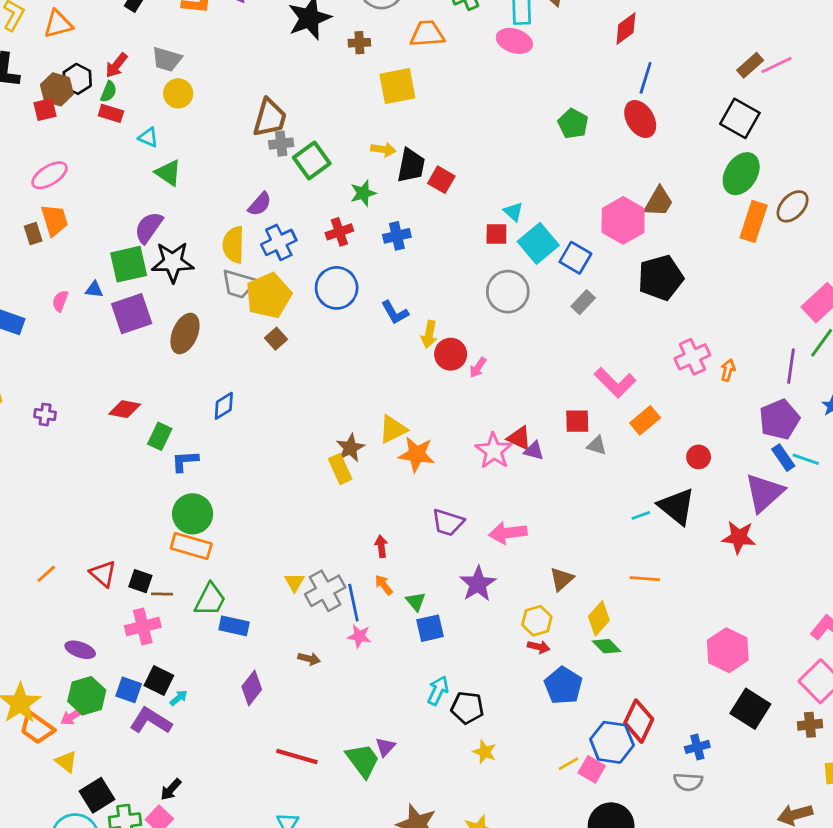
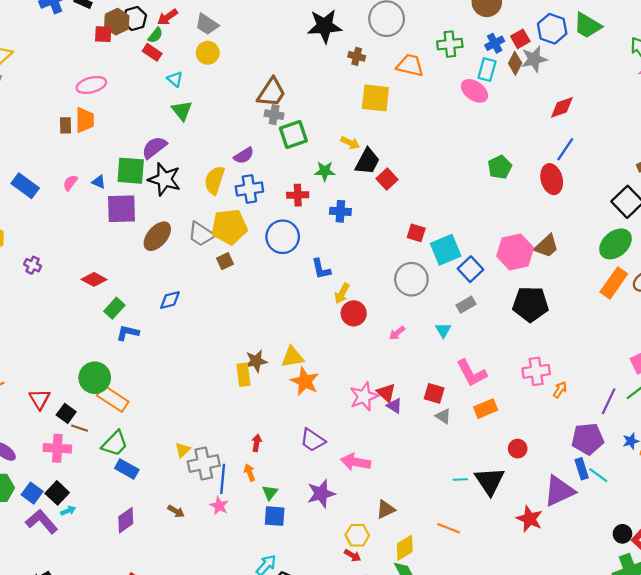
cyan triangle: (513, 212) -> (443, 330), moved
gray trapezoid: (239, 284) -> (201, 234), moved
pink arrow: (478, 367) -> (397, 333), moved
green circle: (193, 514) -> (95, 378), moved

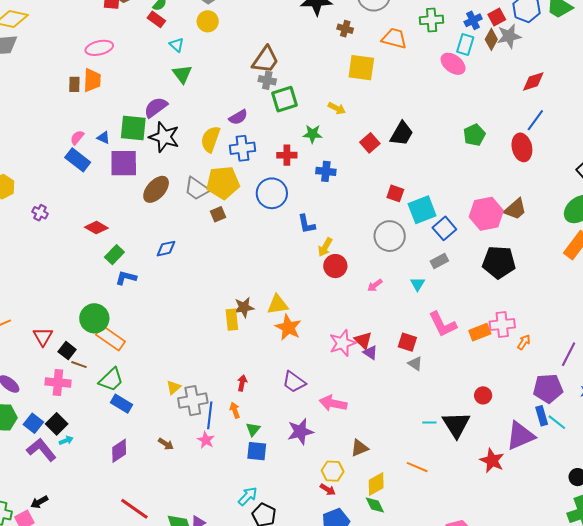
black trapezoid: (367, 161) -> (402, 134), moved
blue rectangle: (25, 186) -> (78, 160), moved
orange rectangle: (486, 409) -> (480, 332), moved

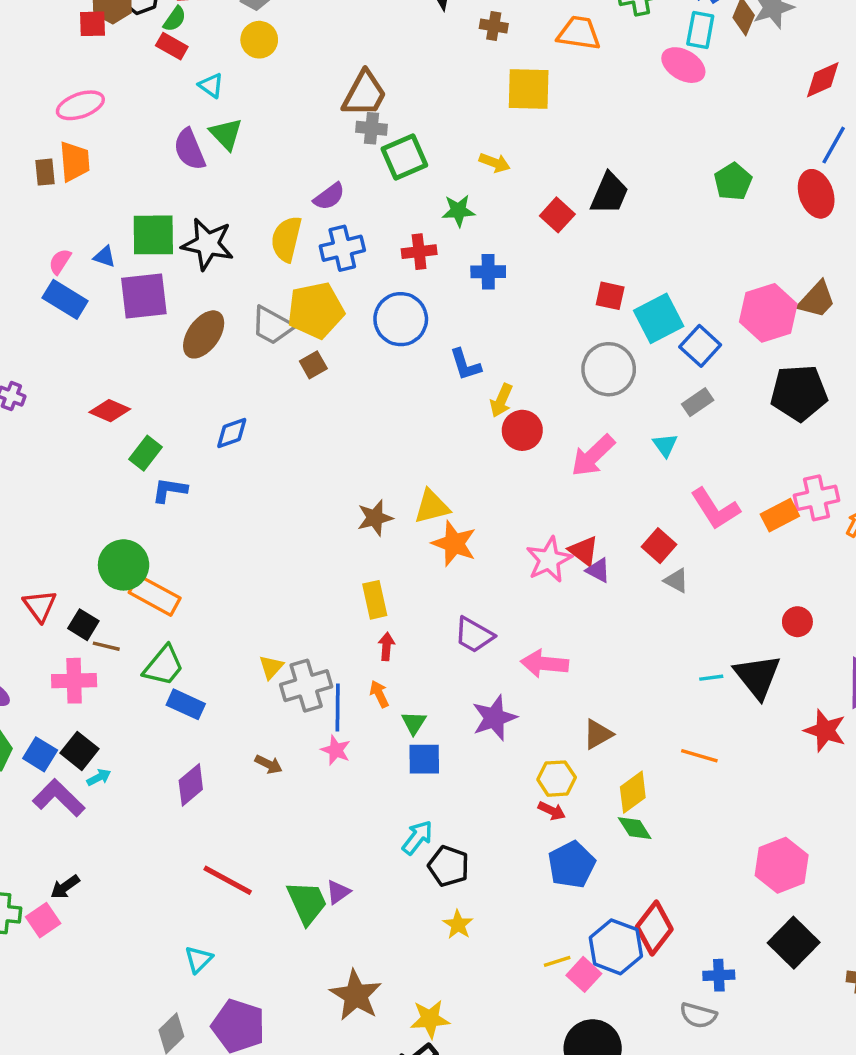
purple semicircle: (156, 107) -> (190, 149), moved, turned -70
pink arrow: (375, 285) -> (593, 456), size x1.8
yellow rectangle: (232, 320) -> (375, 600), moved
red square: (407, 342) -> (659, 546), turned 30

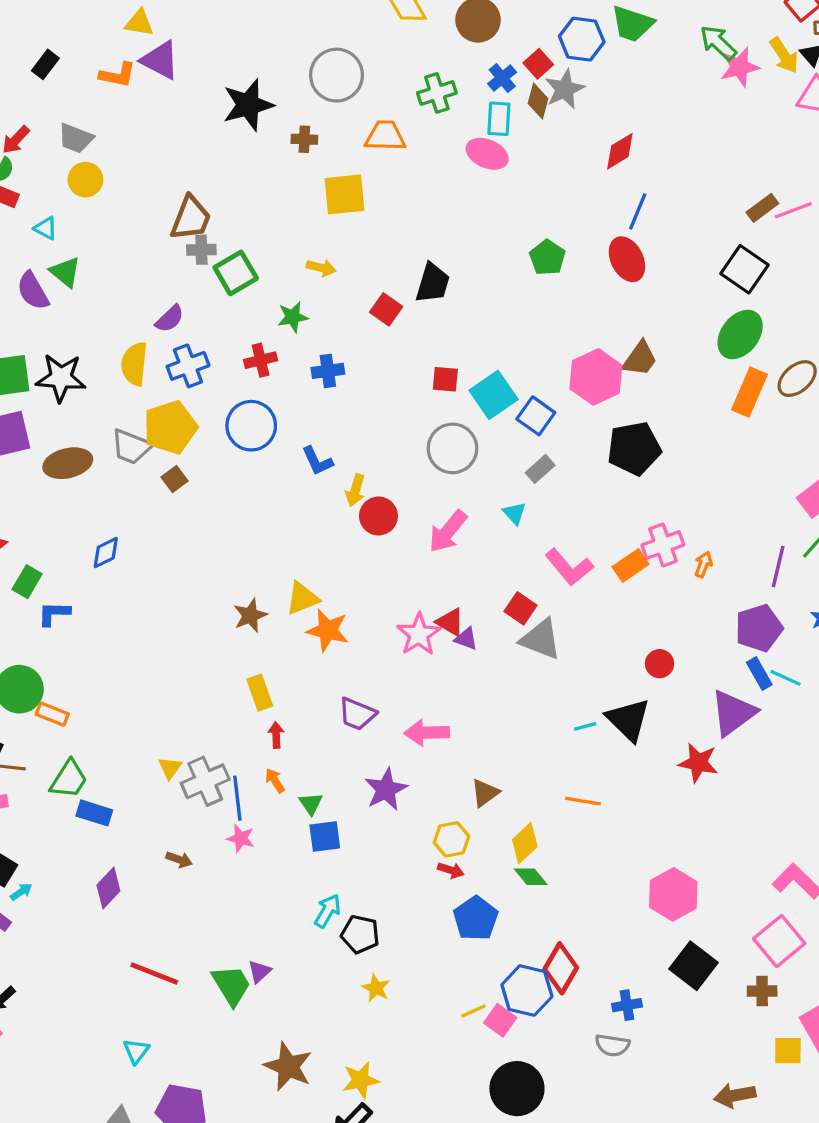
brown ellipse: (204, 334) -> (68, 463), turned 48
gray triangle: (676, 581) -> (541, 639), size x1.8
orange rectangle: (155, 595) -> (52, 714), size x0.7

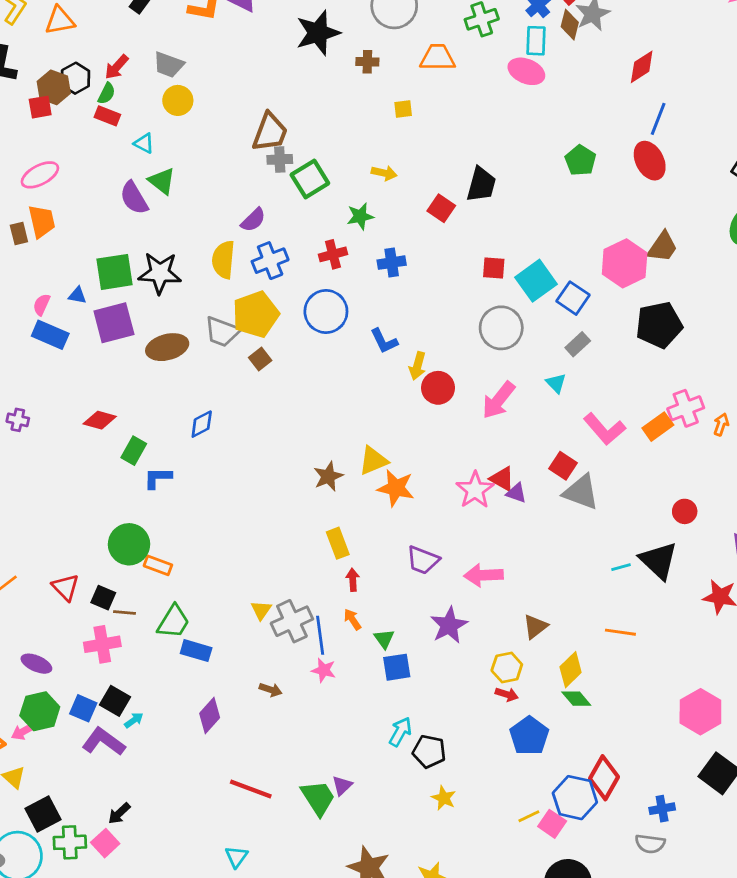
yellow square: (344, 194) -> (403, 109), size x0.5

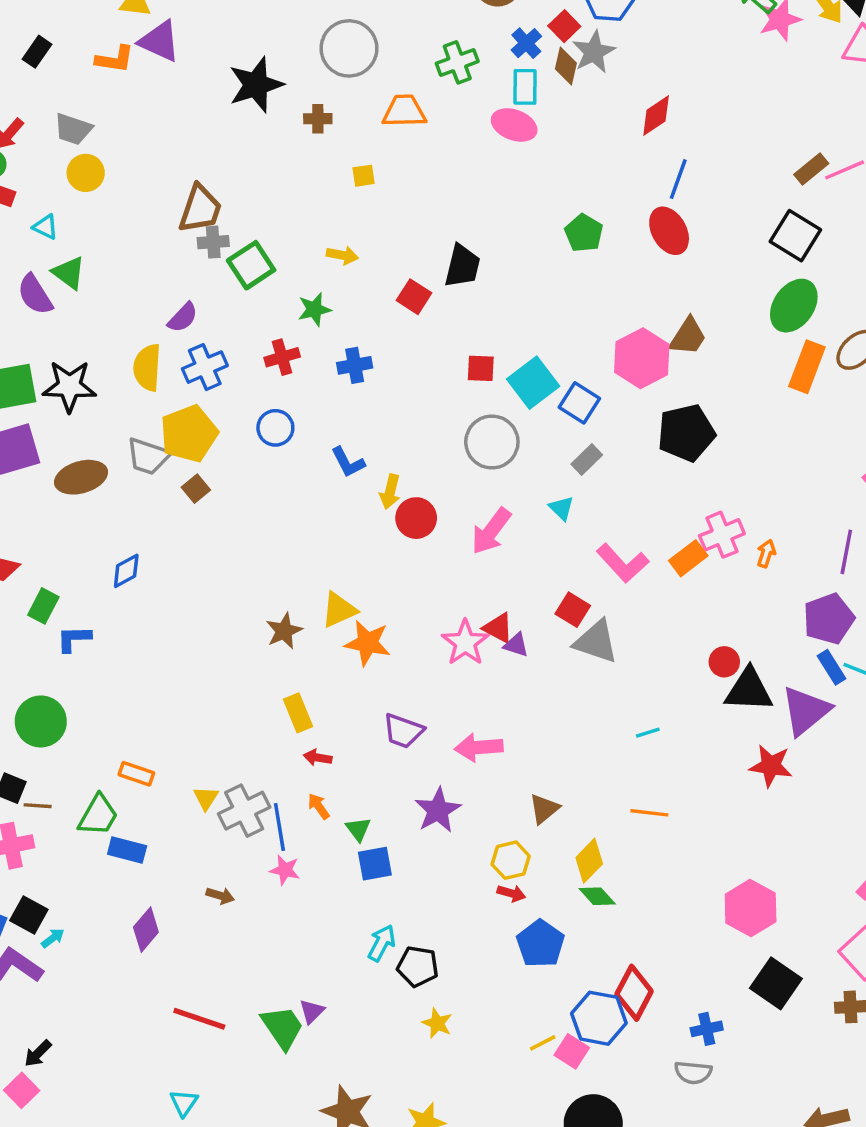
blue circle: (326, 311) -> (275, 428), size x0.7
black triangle: (659, 561) -> (749, 690), moved, turned -39
orange rectangle: (158, 565) -> (136, 774), moved
red arrow: (353, 580) -> (318, 758), turned -75

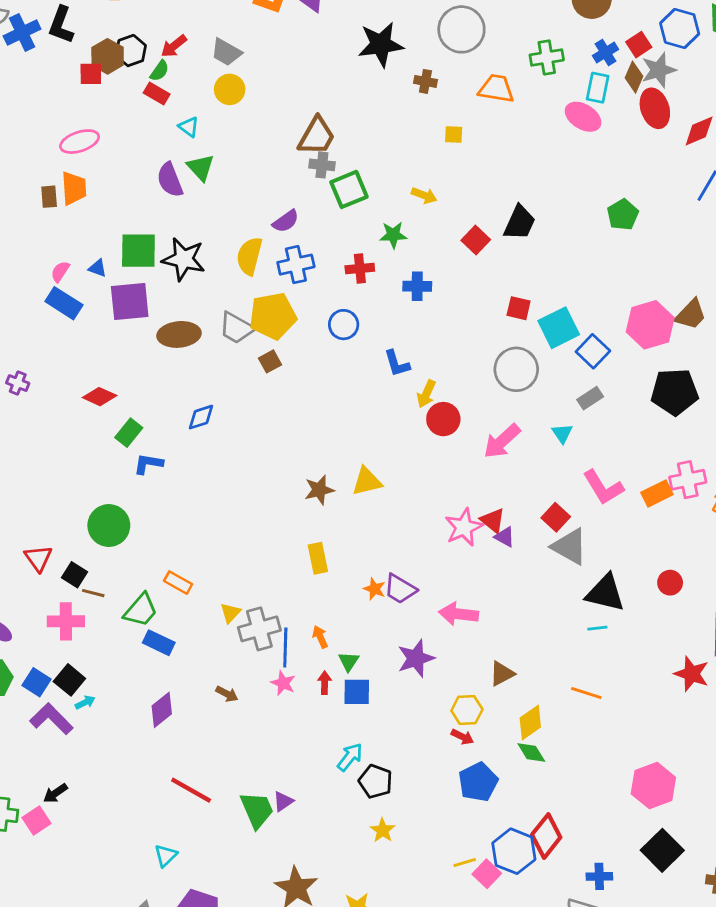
red ellipse: (669, 231) -> (655, 108), moved
orange star: (368, 643) -> (374, 589), moved, size x0.6
black triangle: (749, 690) -> (605, 593), moved
red arrow: (318, 758) -> (325, 683), moved, turned 70

